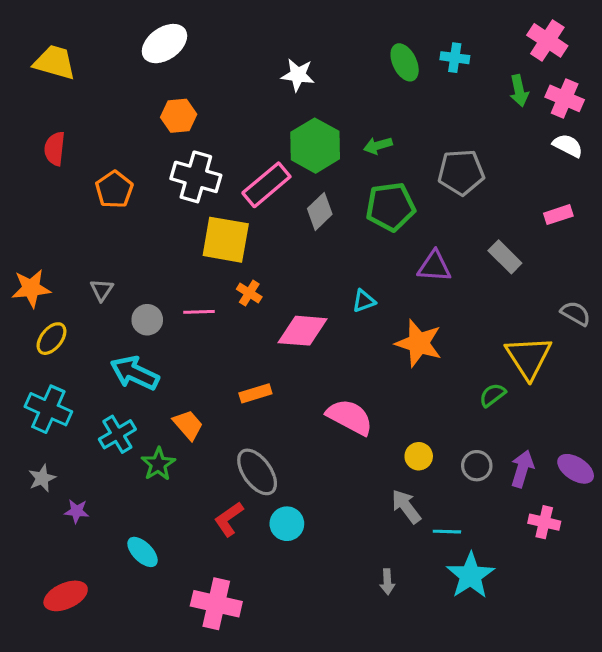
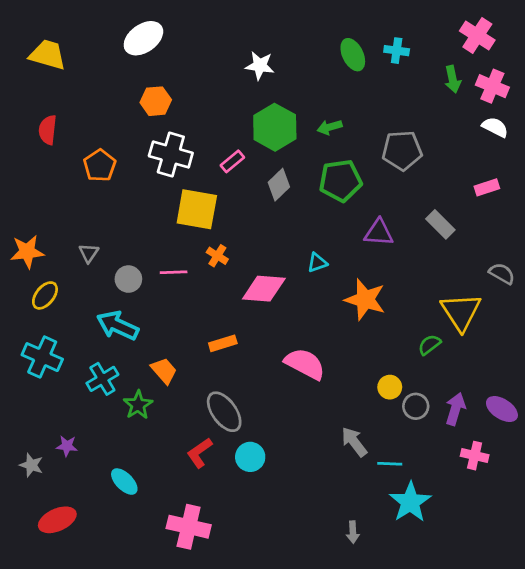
pink rectangle: (266, 185) -> (232, 161), size x0.6
yellow circle: (419, 456) -> (390, 387), moved
gray star: (42, 478) -> (31, 465), moved, turned -30
gray arrow: (387, 582) -> (353, 532), moved

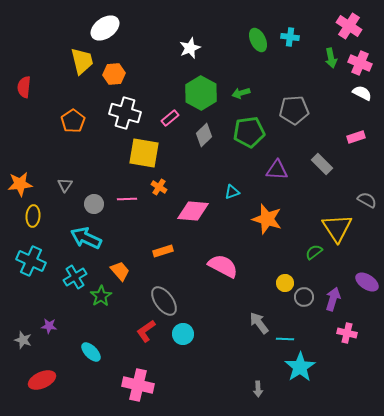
yellow trapezoid: (48, 55) -> (82, 61), moved, turned 60
white star: (260, 66) -> (190, 48), turned -30
red semicircle: (48, 130) -> (24, 87), moved
yellow ellipse: (45, 295) -> (33, 216), turned -35
purple ellipse: (502, 409) -> (367, 282), moved

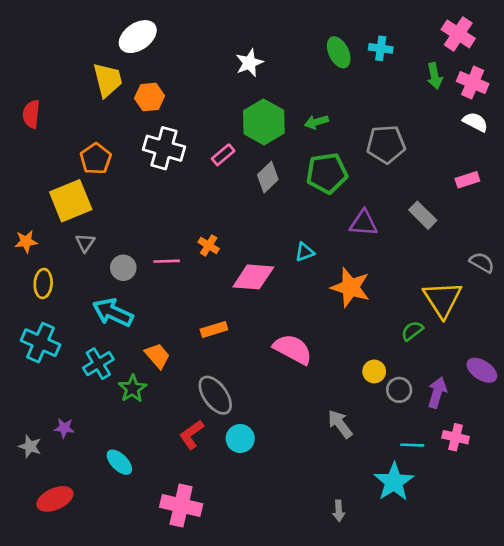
yellow square: (144, 153) -> (71, 201), moved, turned -32
orange star: (20, 184) -> (26, 241), size x0.7
cyan line: (285, 339) -> (412, 445), moved

